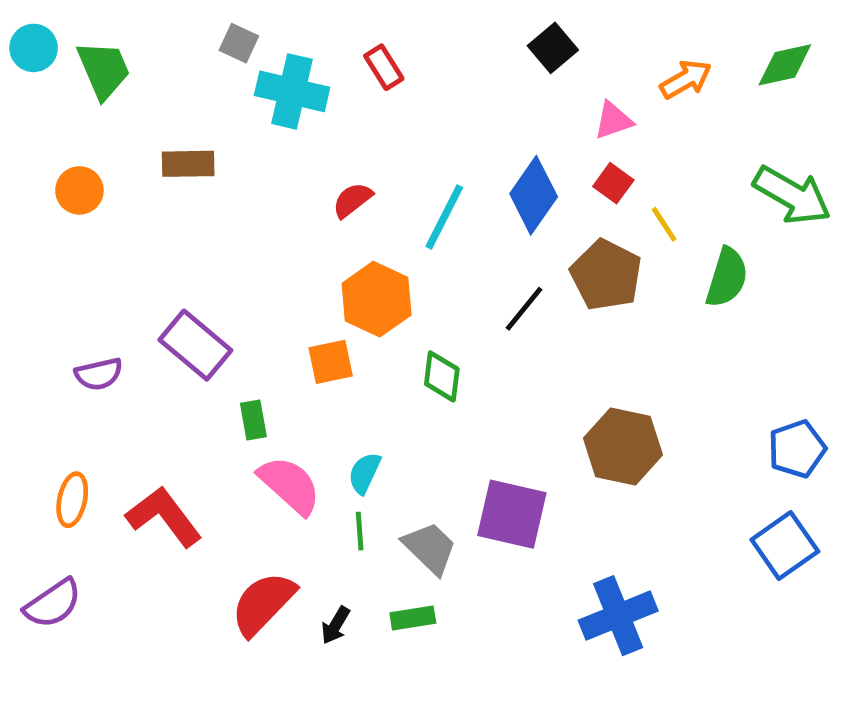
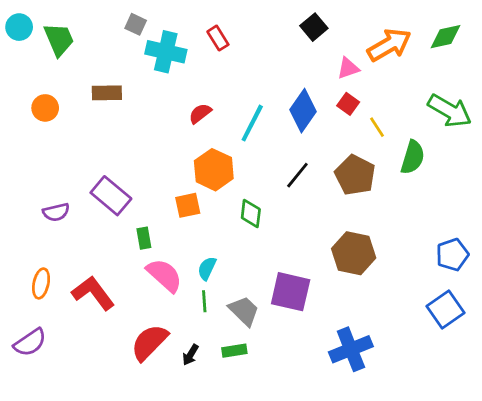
orange arrow: (686, 79) -> (389, 45), size x1.5
brown pentagon: (606, 275) -> (355, 175), moved

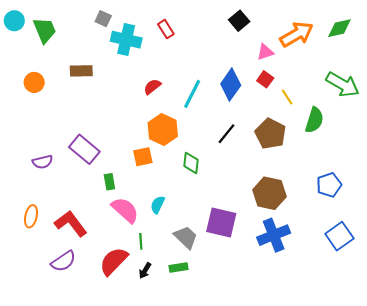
blue pentagon: (452, 255) -> (329, 185), moved
green line: (204, 301) -> (141, 241), moved
purple semicircle: (30, 342) -> (63, 261), moved
blue cross: (351, 349) -> (274, 235), moved

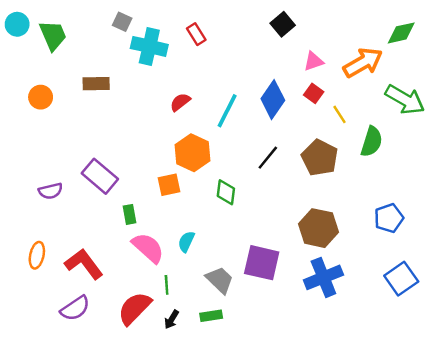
orange arrow: (297, 34) -> (363, 63), moved

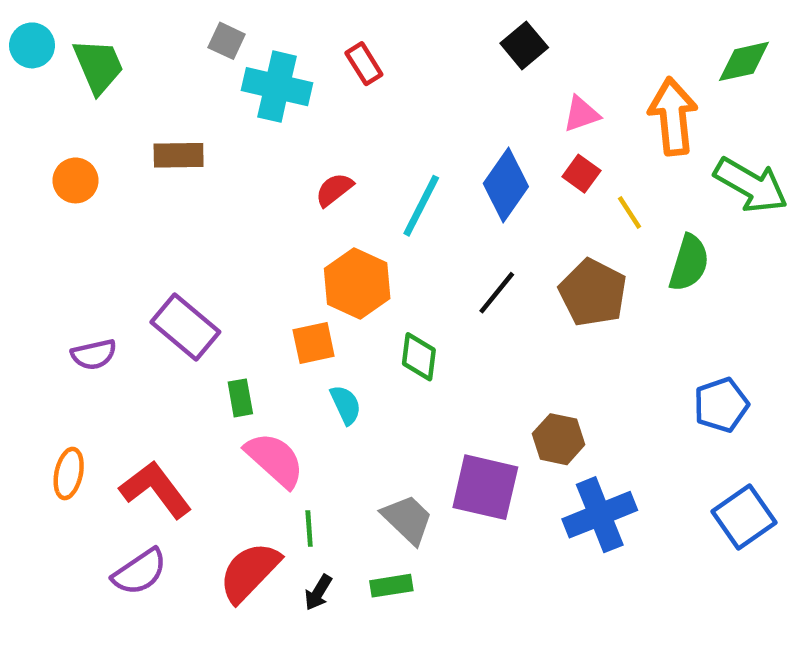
orange arrow: (363, 63) -> (673, 116), turned -66
brown hexagon: (318, 228) -> (559, 439), moved, size x0.7
cyan semicircle: (186, 242) -> (346, 405), moved, turned 130

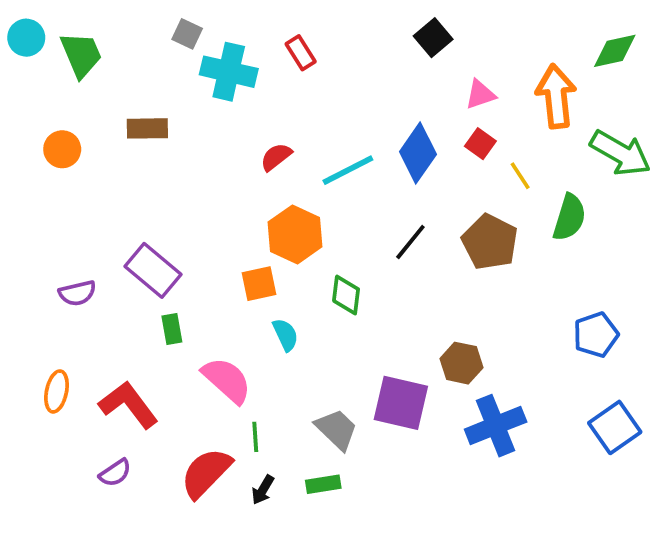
cyan line: (421, 206) -> (348, 170), turned 36
green rectangle: (240, 398) -> (172, 329), moved
purple semicircle: (140, 572) -> (115, 473), size x0.7

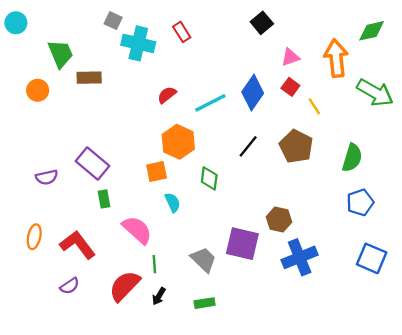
green trapezoid: (81, 55) -> (60, 54), moved
green semicircle: (569, 217) -> (352, 158), moved
blue square: (615, 427) -> (372, 258), turned -32
green rectangle: (323, 484) -> (205, 303), moved

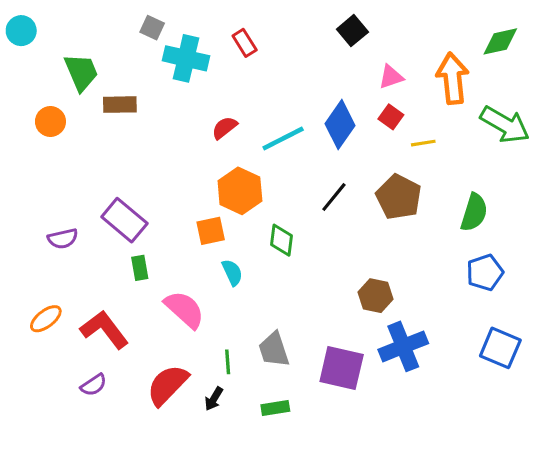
yellow line: (314, 106) -> (423, 143), turned -66
orange ellipse: (34, 237) -> (46, 319), turned 40
purple square: (242, 244) -> (342, 368), moved
gray trapezoid: (203, 260) -> (274, 350), turned -152
green line: (154, 264) -> (228, 362), moved

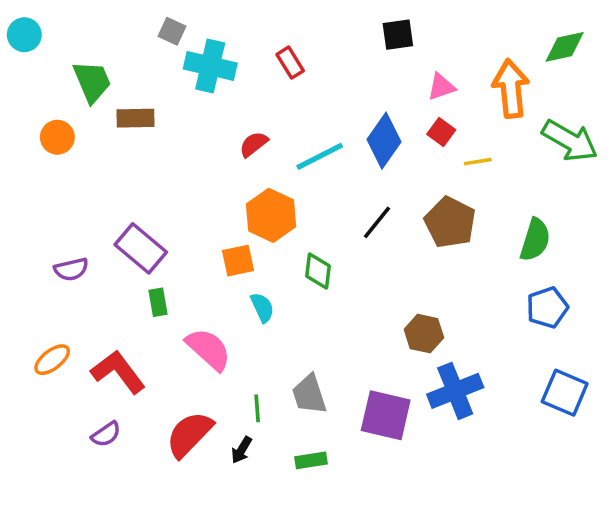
black square: (352, 31) -> (398, 35), turned 32
red rectangle: (245, 43) -> (290, 63), moved

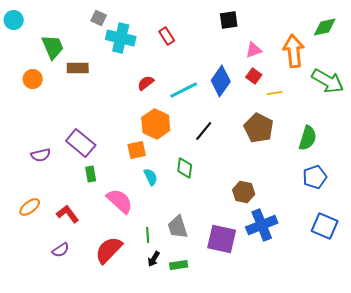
black line: (377, 222) -> (204, 131), moved
green diamond: (318, 271) -> (185, 168), moved
red L-shape: (118, 372) -> (68, 214), size x0.7
black arrow: (241, 450) -> (154, 259), moved

